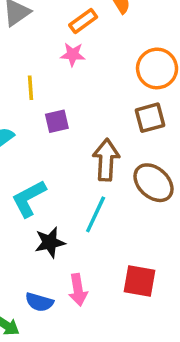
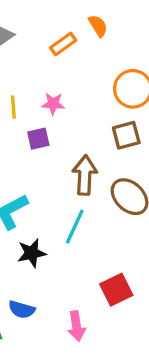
pink star: (73, 54) -> (53, 104), moved
red square: (139, 281) -> (116, 290), turned -36
pink arrow: (78, 290) -> (76, 326), moved

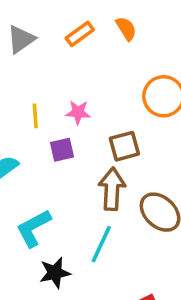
orange rectangle: (63, 44) -> (80, 34), moved
brown square: (126, 135) -> (124, 146), moved

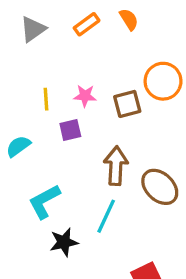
brown square: (124, 146) -> (127, 104), moved

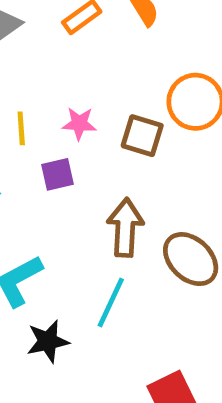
brown square: (127, 104) -> (142, 136), turned 32

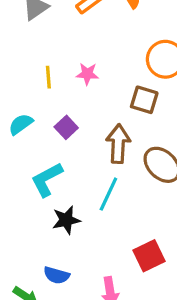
brown square: (142, 136) -> (144, 100), moved
purple square: (58, 174) -> (66, 127), moved, turned -30

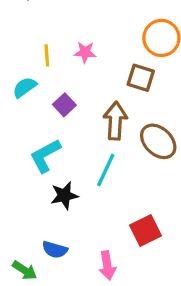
cyan semicircle: (21, 124) -> (25, 87), moved

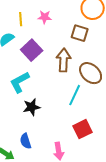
purple square: (64, 105) -> (32, 50), size x1.5
cyan line: (106, 170) -> (75, 95), moved
blue semicircle: (55, 250) -> (26, 141), turned 56

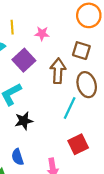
pink star: (45, 17) -> (42, 34), moved
brown square: (80, 33) -> (81, 51), moved
brown ellipse: (91, 73) -> (87, 85), turned 30

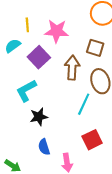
pink star: (42, 34) -> (57, 31), size x1.6
blue semicircle: (17, 157) -> (44, 147), moved

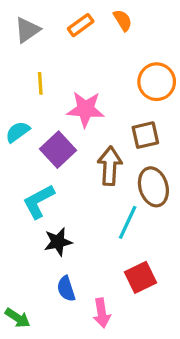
yellow line: (27, 25) -> (40, 83), moved
brown square: (95, 48) -> (145, 135), turned -30

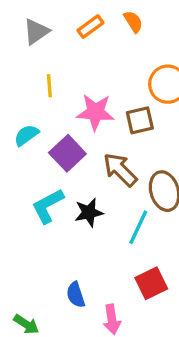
brown square: (145, 135) -> (140, 120), moved
brown arrow: (110, 166) -> (120, 170), turned -48
black star: (58, 242) -> (89, 212), moved

